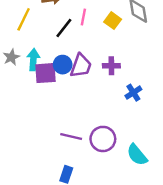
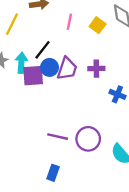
black line: (64, 28) -> (42, 50), moved
blue cross: (133, 93) -> (117, 94), turned -35

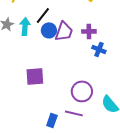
purple square: (33, 76) -> (35, 76), moved
blue cross: (117, 94) -> (99, 49), moved
purple line: (58, 137) -> (74, 113), moved

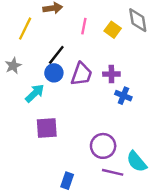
cyan arrow: (25, 26) -> (35, 93), moved, turned 42
blue circle: (49, 30) -> (54, 73), moved
purple line: (74, 113) -> (113, 172), moved

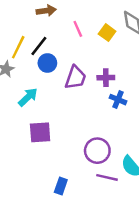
pink line: (84, 26) -> (78, 29), turned -35
yellow line: (25, 29) -> (18, 47), moved
black line: (56, 55) -> (39, 46), moved
blue circle: (54, 73) -> (47, 63), moved

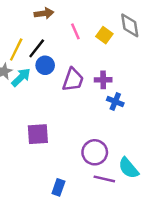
cyan arrow: (28, 97) -> (21, 77), moved

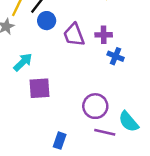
cyan arrow: (21, 77) -> (23, 62), moved
purple trapezoid: (73, 80) -> (74, 35), turned 140

